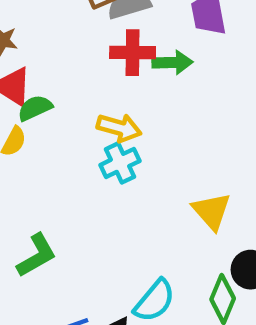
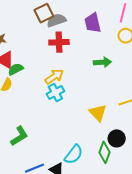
green arrow: (172, 62) -> (102, 62), moved
yellow arrow: (119, 128) -> (54, 77), turned -48

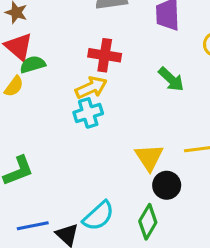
red cross: (59, 42) -> (105, 55), moved
green arrow: (102, 62) -> (171, 79), turned 36
black circle: (117, 138) -> (167, 185), moved

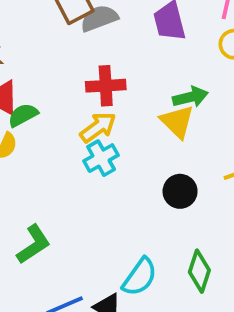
green arrow: (171, 79) -> (190, 97), turned -44
yellow triangle: (149, 157) -> (177, 122), moved
black circle: (167, 185) -> (180, 191), moved

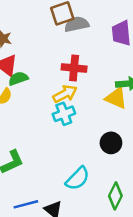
yellow triangle: (177, 122) -> (116, 98), turned -30
cyan semicircle: (140, 277) -> (78, 179), moved

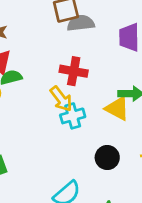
yellow arrow: (65, 94) -> (61, 99), turned 75
cyan cross: (64, 114) -> (73, 116), moved

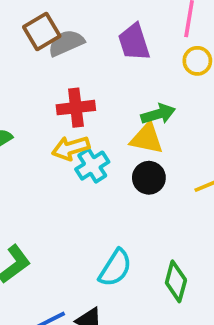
yellow arrow: (61, 99) -> (71, 148), turned 128
black circle: (107, 158) -> (149, 178), moved

